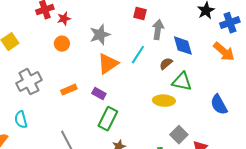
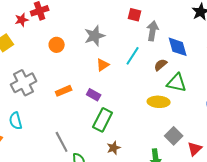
red star: (64, 19) -> (22, 20), moved
orange triangle: (108, 64) -> (103, 65), size x0.6

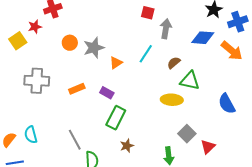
red star: (22, 20) -> (35, 27), moved
gray star: (95, 36) -> (94, 48), moved
blue diamond: (178, 47) -> (203, 38), moved, turned -70
gray cross: (24, 83) -> (37, 81), turned 30
cyan semicircle: (16, 121) -> (31, 135), moved

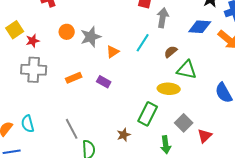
red star: (35, 27) -> (33, 41), moved
green rectangle: (116, 118) -> (148, 114), moved

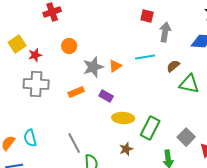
gray star: (91, 37) -> (93, 67), moved
cyan line: (143, 43) -> (145, 57), turned 48
yellow ellipse: (169, 89) -> (123, 118), moved

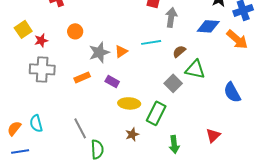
gray square: (186, 137) -> (173, 83), moved

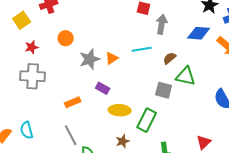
yellow square: (23, 29) -> (22, 20), moved
orange rectangle: (82, 77) -> (73, 102), moved
gray square: (173, 83) -> (164, 90), turned -30

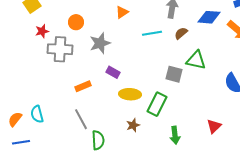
orange triangle: (112, 58) -> (122, 12), moved
brown semicircle: (170, 58) -> (181, 33), moved
gray cross: (33, 76) -> (60, 49), moved

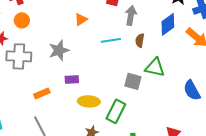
blue diamond: (209, 17) -> (168, 24), turned -40
orange circle: (76, 22) -> (22, 20), moved
brown semicircle: (181, 33) -> (140, 40), turned -40
purple rectangle: (113, 72) -> (72, 79), turned -32

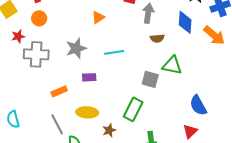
blue diamond: (168, 24) -> (185, 22), turned -50
cyan line: (111, 40) -> (114, 52), moved
brown semicircle: (140, 40) -> (157, 38), turned -104
blue semicircle: (192, 90) -> (198, 105), moved
yellow ellipse: (89, 101) -> (87, 112), moved

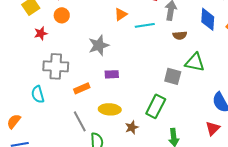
cyan line: (114, 52) -> (145, 25), moved
gray cross: (36, 54) -> (56, 66), moved
cyan semicircle: (13, 119) -> (38, 94), moved

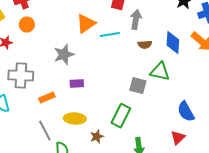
orange triangle: (121, 14) -> (86, 24), size x1.5
blue diamond: (208, 19) -> (173, 43), moved

